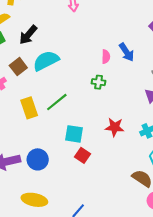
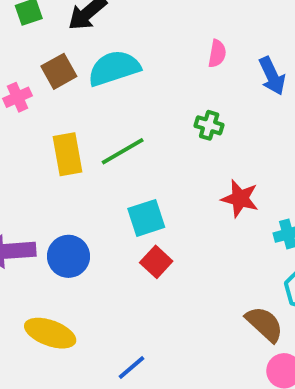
pink semicircle: (106, 57) -> (217, 54), moved
red star: (115, 127) -> (240, 199), moved
cyan square: (74, 134) -> (146, 218), turned -36

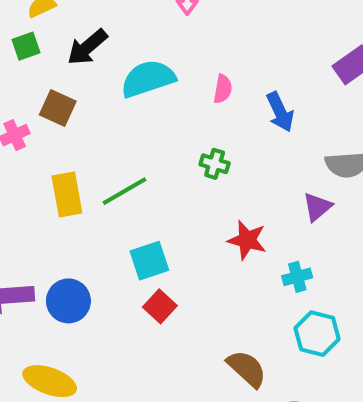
cyan semicircle: (114, 68) -> (148, 79), moved
brown square: (59, 71) -> (58, 108), turned -36
brown semicircle: (264, 324) -> (247, 369), moved

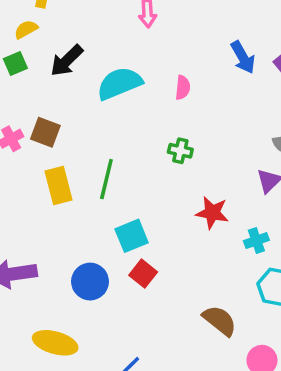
brown square: (58, 108) -> (45, 132), moved
blue arrow: (280, 112) -> (243, 57), moved
green line: (124, 191) -> (106, 179), turned -42
blue circle: (68, 301) -> (90, 282), moved

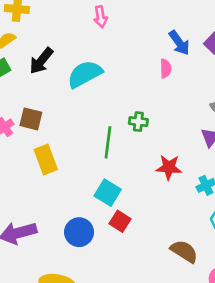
pink semicircle: (183, 87) -> (166, 69), moved
green line: (106, 179) -> (108, 142), moved
cyan square: (132, 236) -> (108, 193), turned -30

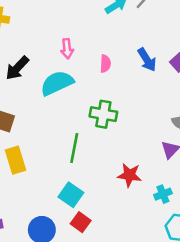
pink arrow: (101, 17) -> (67, 49), moved
pink semicircle: (166, 69) -> (105, 64), moved
green cross: (138, 122) -> (103, 114), moved, size x1.5

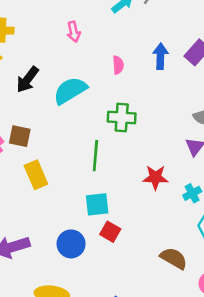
pink arrow: (67, 49) -> (74, 32), moved
blue arrow: (147, 60) -> (160, 56), turned -140
cyan square: (71, 195) -> (97, 204), turned -35

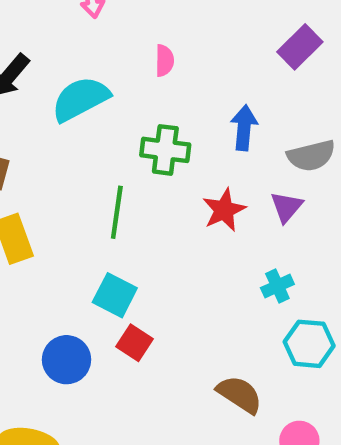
blue arrow: (160, 56) -> (244, 128), moved
red star: (155, 177) -> (224, 210), moved, turned -30
cyan square: (97, 204) -> (115, 295), turned 30

